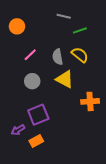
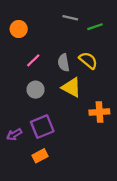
green line: (80, 30) -> (95, 27), moved
purple arrow: (18, 130) -> (14, 134), moved

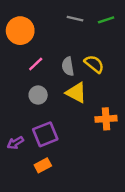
green line: (95, 27) -> (106, 20), moved
orange circle: (19, 29) -> (20, 31), size x1.5

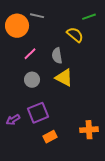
gray line: (75, 19) -> (37, 16), moved
yellow semicircle: (94, 64) -> (75, 35), moved
orange cross: (106, 119) -> (89, 130), moved
orange rectangle: (43, 165) -> (50, 137), moved

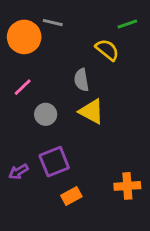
pink line: (30, 54) -> (23, 87), moved

